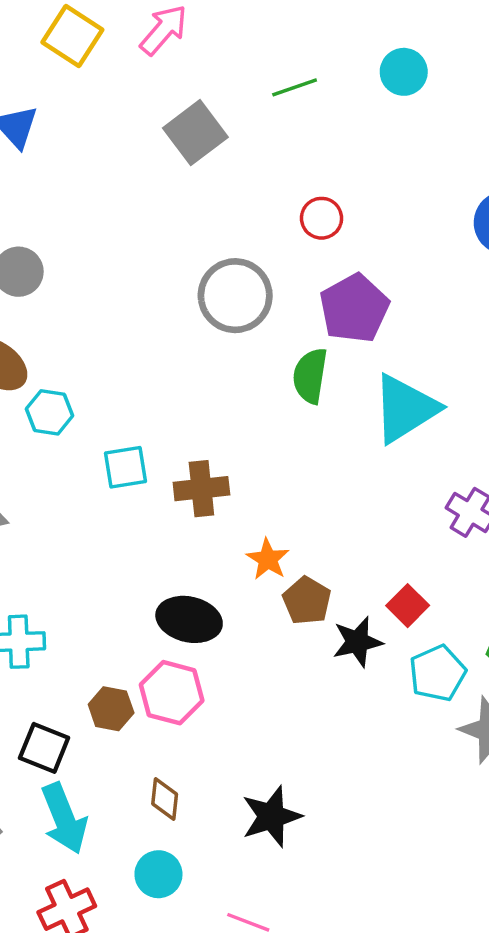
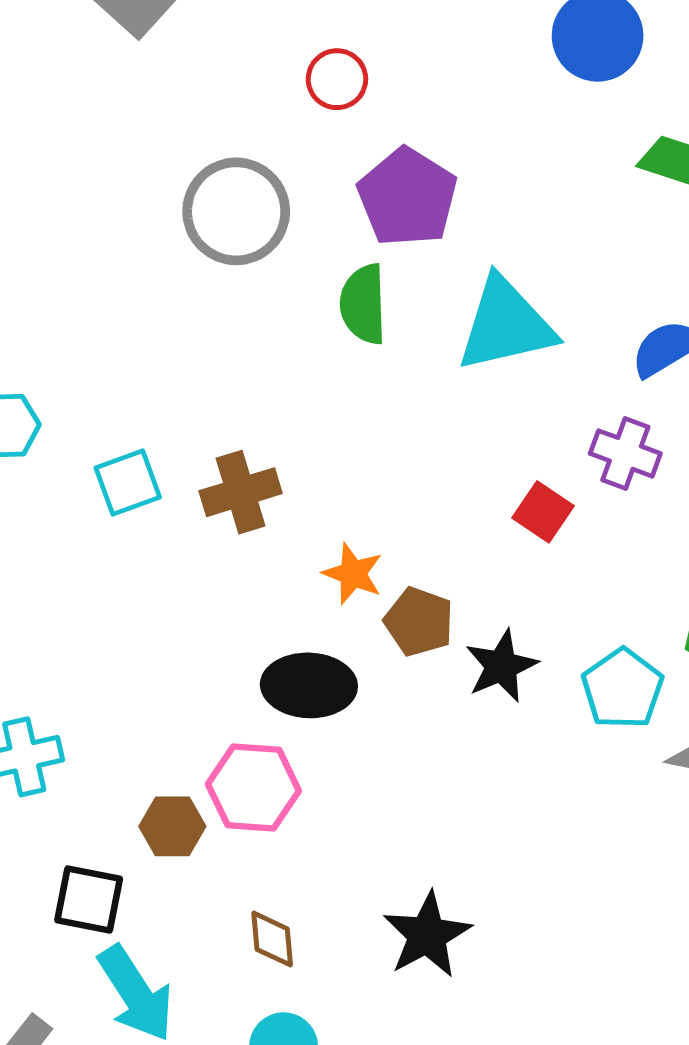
cyan triangle: (405, 409) -> (506, 325), turned 30
red square: (408, 606) -> (543, 512), moved
black ellipse: (189, 619) -> (309, 685), moved

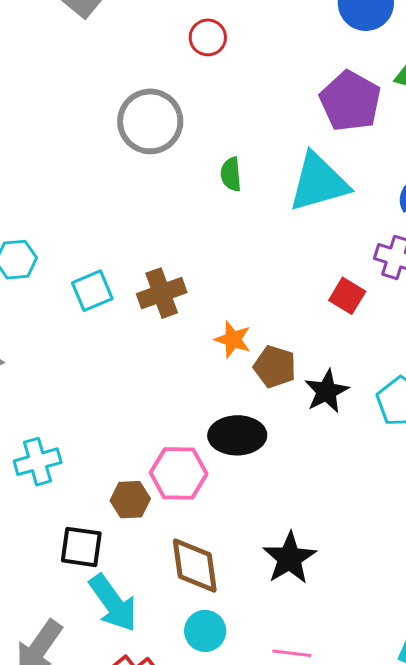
purple pentagon: (407, 197) -> (350, 101), moved
green semicircle: (363, 304) -> (231, 174), size x0.7
black ellipse: (309, 685) -> (237, 435), moved
brown diamond: (272, 939) -> (195, 565), size x1.6

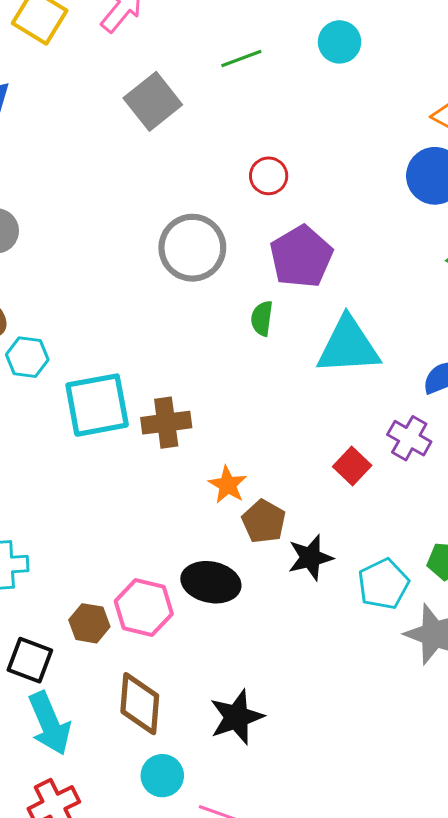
purple pentagon: (350, 101) -> (301, 257), moved
cyan square: (92, 291) -> (97, 405), size x1.6
cyan circle: (205, 631) -> (162, 776), moved

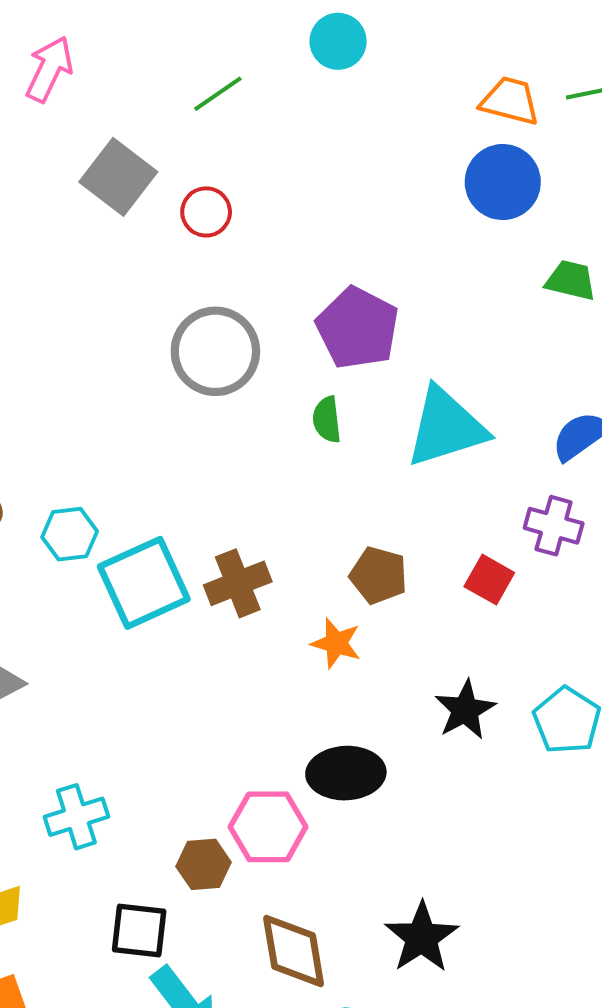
red circle: (269, 176) -> (206, 212), moved
cyan hexagon: (27, 357) -> (70, 534), moved
brown pentagon: (264, 521) -> (379, 575), moved

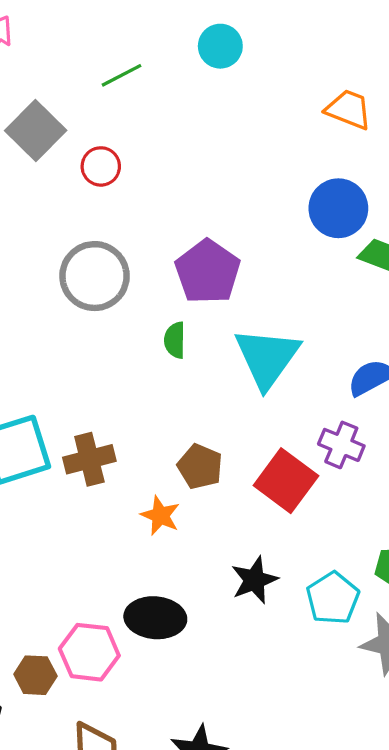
blue circle: (503, 182) -> (338, 208), moved
cyan triangle: (446, 427) -> (267, 358), turned -44
red square: (489, 580) -> (286, 481), size x1.6

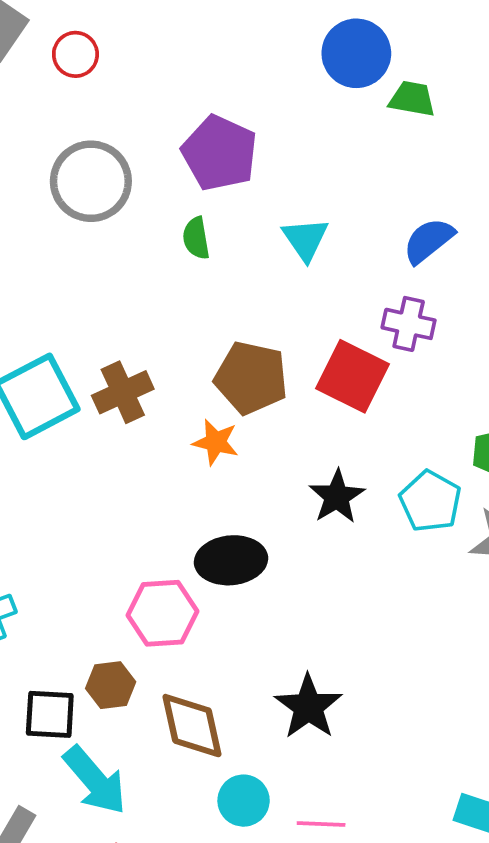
cyan triangle: (267, 358) -> (305, 239), size x0.6
brown pentagon: (200, 467) -> (251, 378), size x1.4
brown hexagon: (35, 675) -> (111, 685), moved

